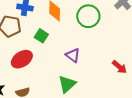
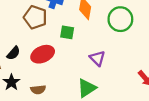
green square: (41, 36) -> (67, 32), turned -32

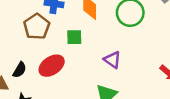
brown pentagon: (35, 17) -> (37, 27), turned 30

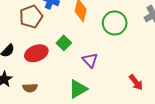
green square: (74, 37) -> (64, 43), moved, turned 32

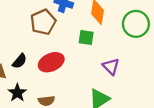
green square: (64, 43) -> (86, 37), moved, turned -32

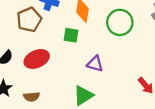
purple triangle: (111, 67) -> (95, 64), turned -30

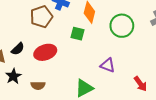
purple triangle: (95, 64) -> (108, 65), moved

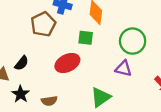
green circle: (122, 26) -> (133, 41), moved
red ellipse: (45, 52) -> (67, 63), moved

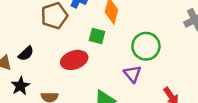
purple triangle: (123, 69) -> (132, 74), turned 30

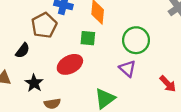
black semicircle: (26, 54) -> (23, 51), moved
black star: (20, 86) -> (34, 83), moved

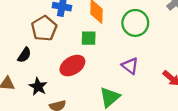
green circle: (136, 40) -> (135, 23), moved

